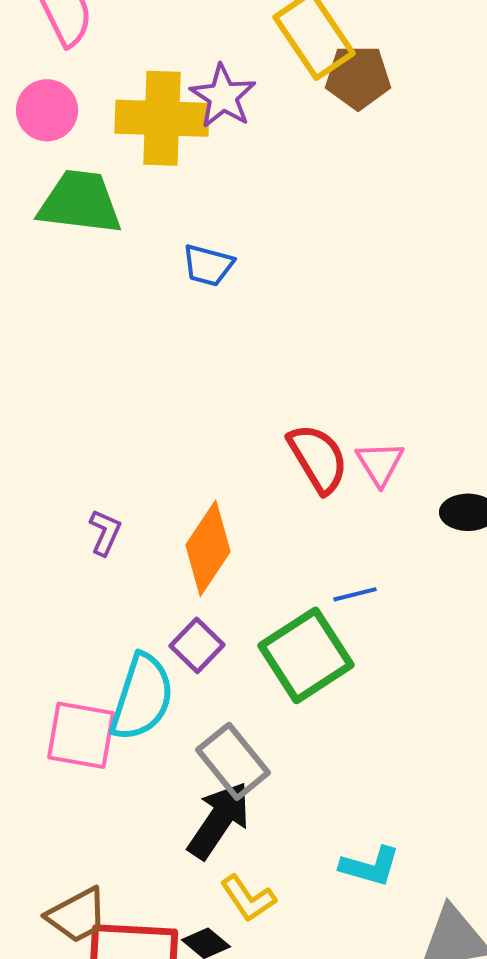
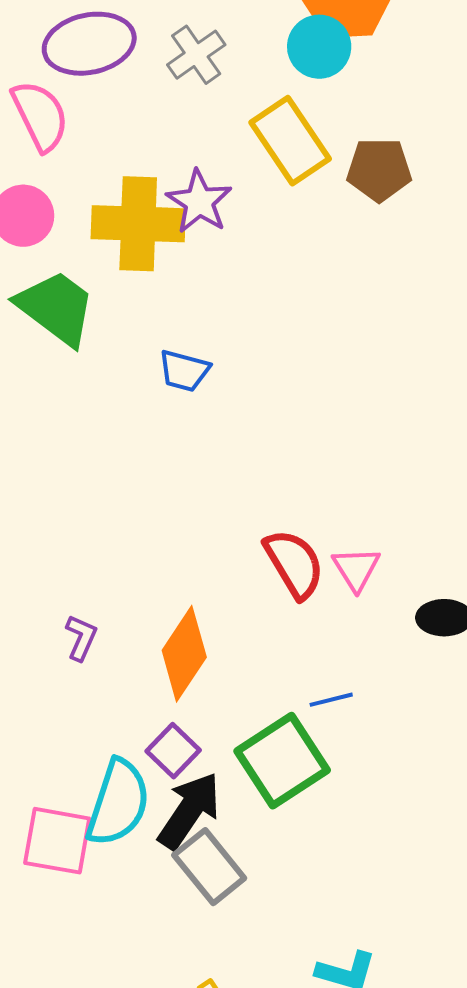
brown pentagon: (358, 77) -> (379, 170), moved
green trapezoid: (80, 202) -> (56, 308), turned 30
black arrow: (219, 820) -> (189, 811), moved

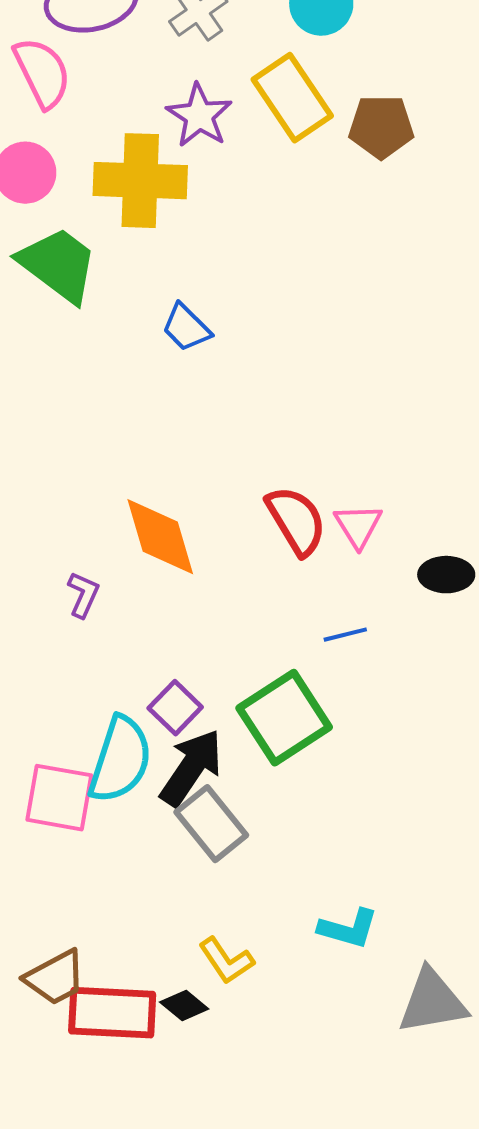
purple star: (199, 202) -> (199, 116), moved
blue trapezoid: (184, 371) -> (186, 328), turned 30
orange diamond: (184, 654) -> (160, 537), moved, turned -50
blue line: (331, 700) -> (345, 635), moved

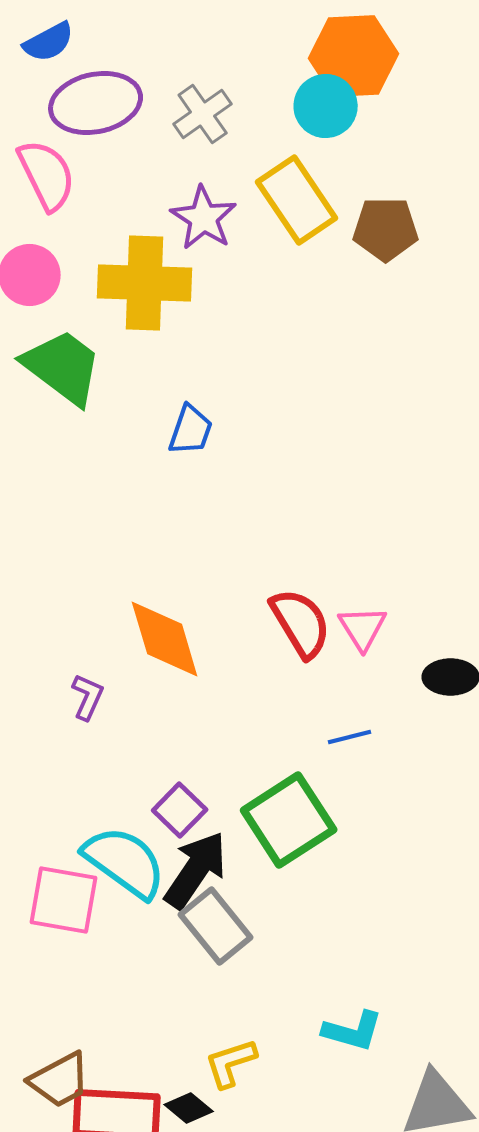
blue trapezoid: (186, 328) -> (191, 430), turned -116
cyan semicircle: (120, 760) -> (125, 862), turned -72
yellow L-shape: (226, 961) -> (231, 1063), turned 106

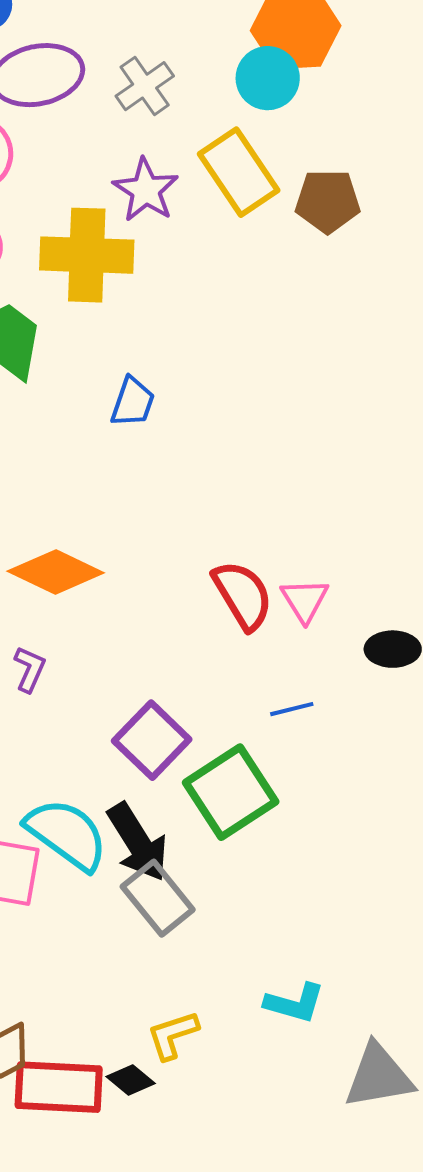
orange diamond: (165, 639) -> (56, 572), moved, turned -48
purple square: (180, 810) -> (152, 740), moved, size x1.4
black arrow: (196, 870) -> (138, 842), turned 114

